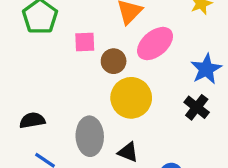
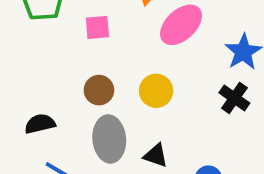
brown circle: (114, 61) -> (99, 90), moved
yellow circle: (131, 98) -> (156, 91), size x0.7

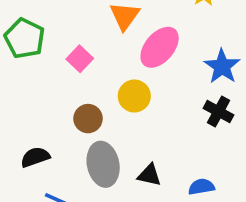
pink square: (97, 27) -> (80, 59), turned -35
yellow circle: (156, 91) -> (134, 96), moved

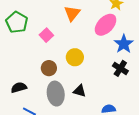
pink ellipse: (160, 47) -> (106, 25), moved
black triangle: (149, 175) -> (80, 91), moved

